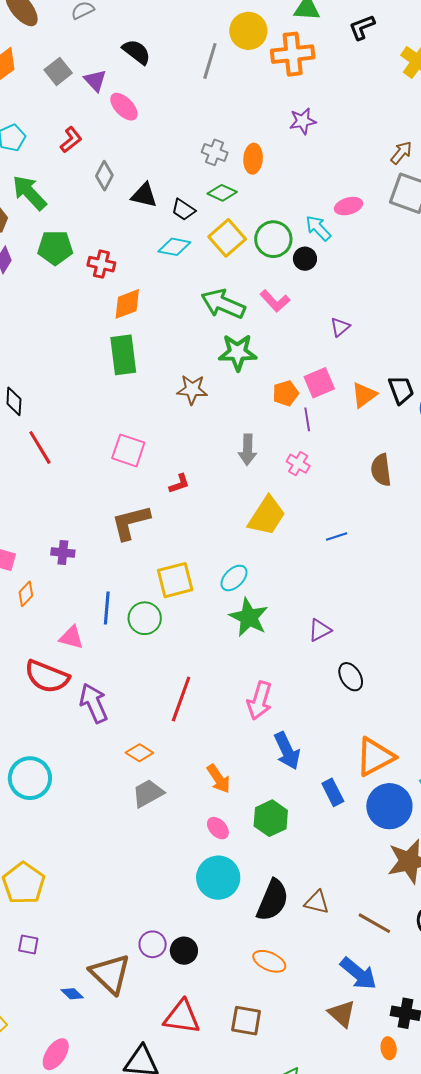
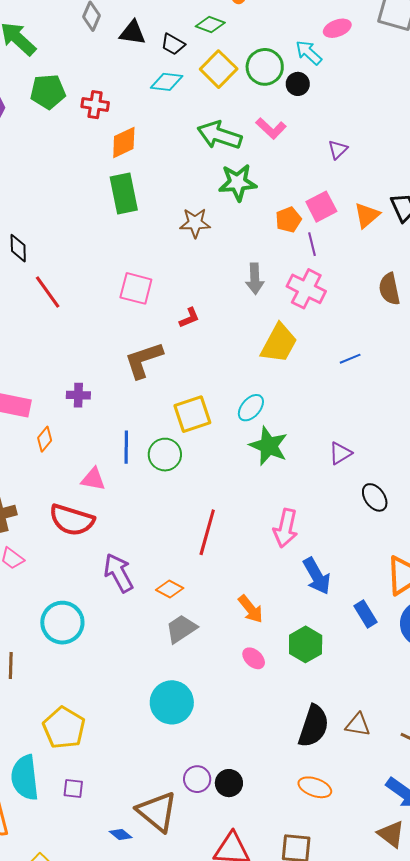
pink cross: (298, 464) -> (306, 289), size x1.6
purple arrow: (94, 703) -> (119, 573), moved
cyan circle: (218, 878) -> (172, 702), moved

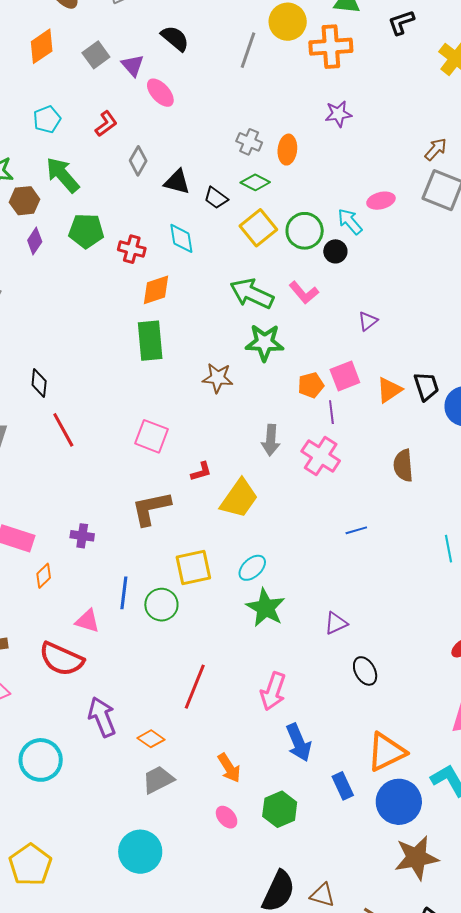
cyan diamond: (167, 82) -> (181, 238), moved, turned 68
yellow trapezoid: (279, 343) -> (239, 498), moved

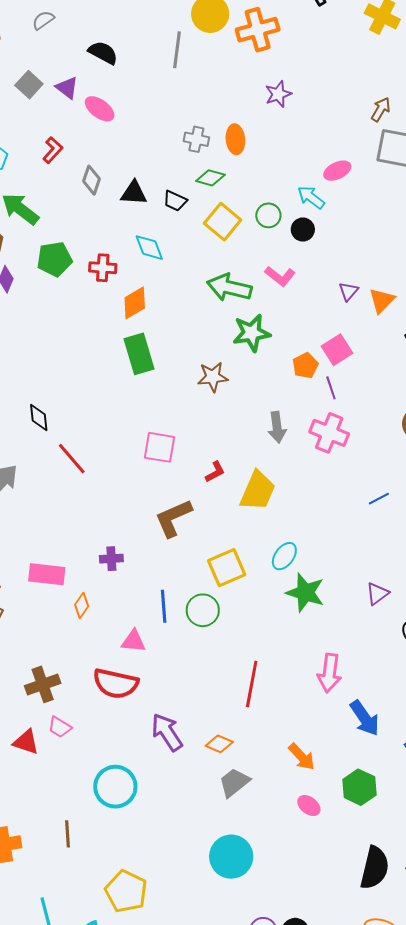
green circle: (305, 231) -> (268, 215), size x0.7
orange triangle: (389, 390) -> (382, 300), moved

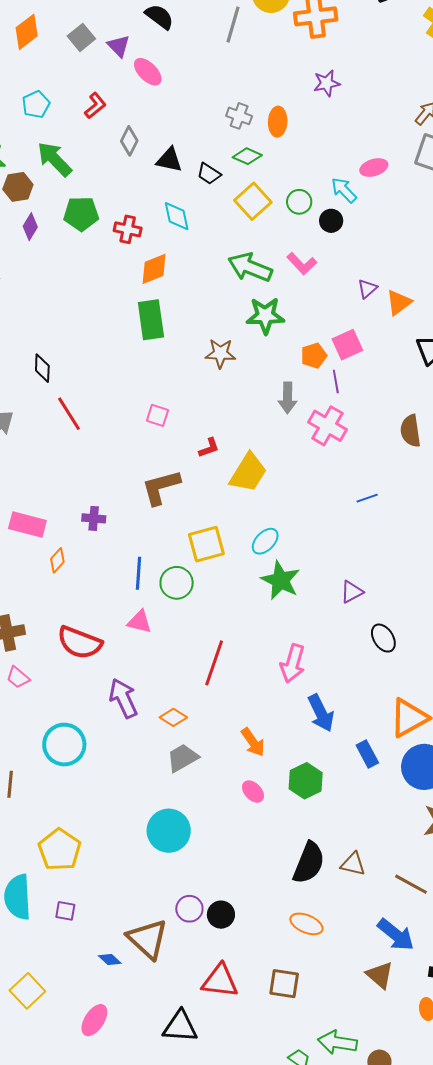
gray arrow: (277, 427) -> (288, 398), moved
pink square: (159, 447) -> (157, 415), size x0.7
pink triangle: (134, 641) -> (140, 622), moved

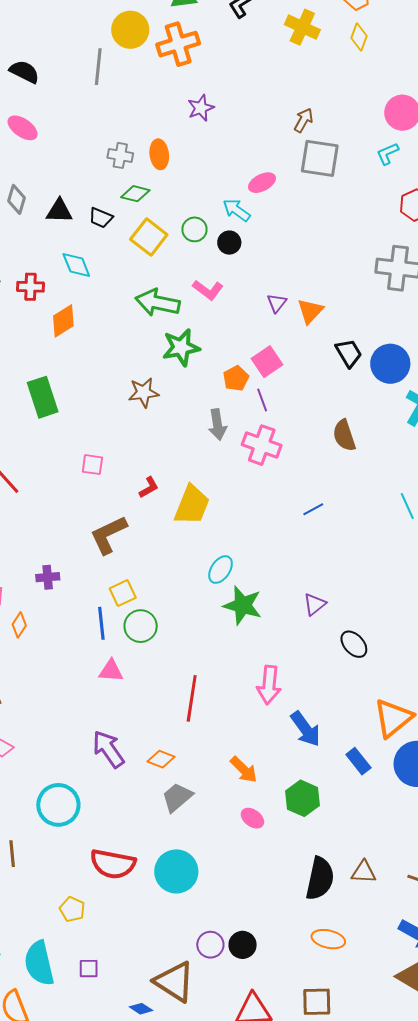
green rectangle: (151, 320) -> (43, 397), moved
yellow square: (206, 544) -> (123, 593), moved, size x0.7
red semicircle: (80, 643) -> (113, 864), moved
yellow pentagon: (60, 850) -> (72, 909), size x0.6

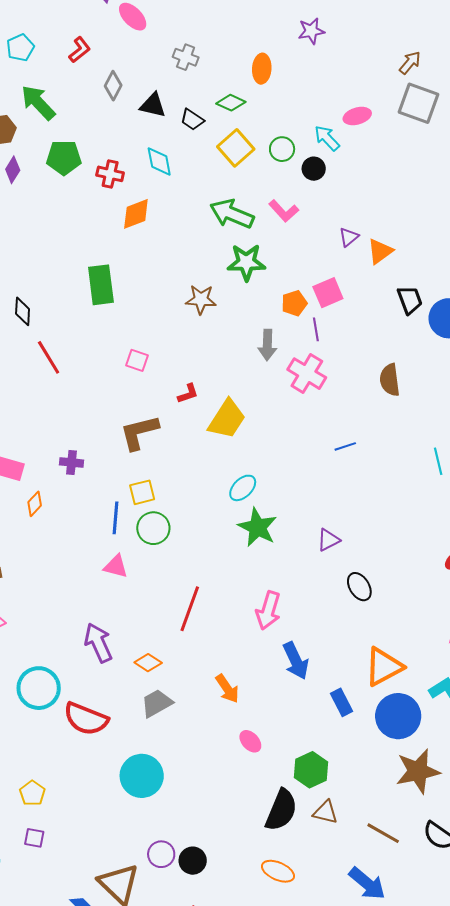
gray cross: (120, 155) -> (186, 57), moved
green hexagon: (302, 798) -> (311, 770), moved
pink ellipse: (252, 818) -> (250, 741), moved
red semicircle: (113, 864) -> (86, 719), moved
purple square: (89, 969) -> (34, 838), moved

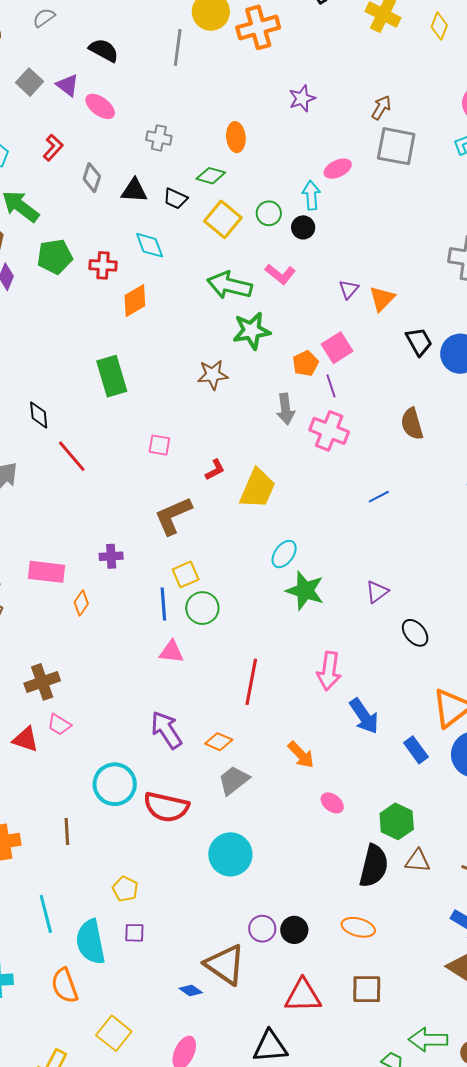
purple star: (311, 31) -> (302, 98), moved
cyan arrow: (327, 138) -> (311, 195), turned 48
orange ellipse: (278, 871) -> (358, 927), moved

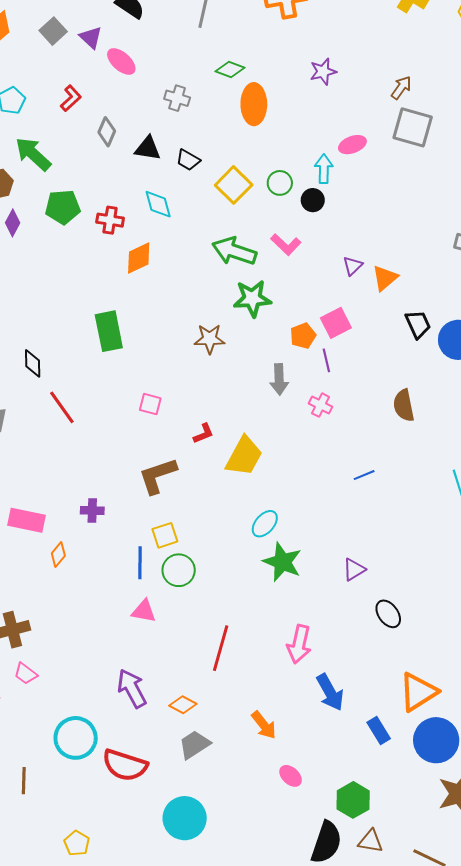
orange ellipse: (236, 137) -> (254, 104), size x1.4
green diamond: (211, 176) -> (230, 70), moved
pink cross: (329, 431) -> (321, 405), size x0.6

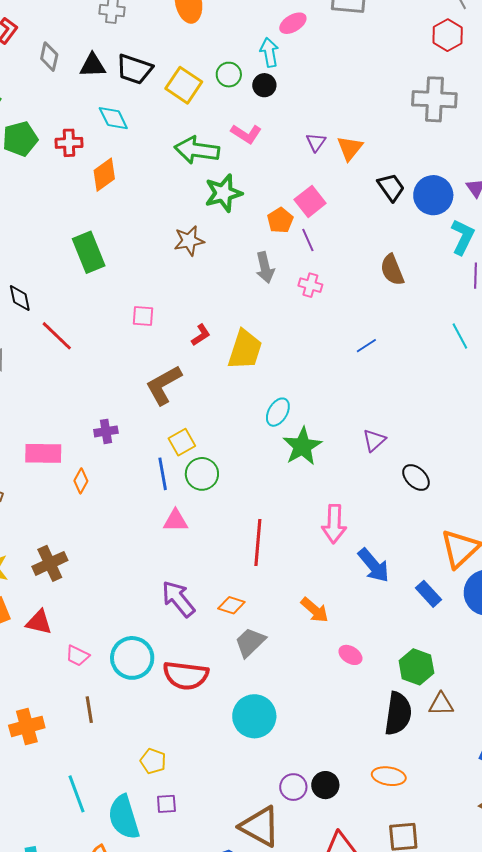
black trapezoid: (188, 160) -> (134, 69), size x1.5
green star: (282, 562) -> (302, 446), turned 30
pink trapezoid: (26, 674) -> (77, 656), moved

